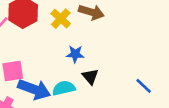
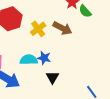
cyan semicircle: (64, 88) -> (29, 60), moved

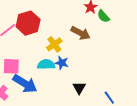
yellow cross: (38, 29) -> (54, 44), moved
black triangle: (52, 77) -> (79, 88), moved

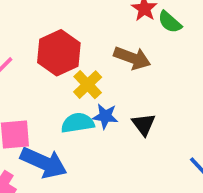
red hexagon: (28, 23) -> (59, 53), moved
black triangle: (79, 88) -> (144, 124), moved

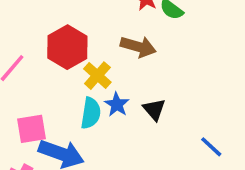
blue star: (105, 116) -> (117, 104), turned 30
cyan semicircle: (78, 123) -> (91, 113), turned 112

